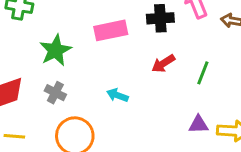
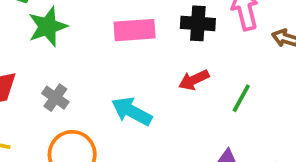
green star: (55, 50) -> (48, 27), moved
cyan arrow: (117, 95) -> (132, 111), size x1.5

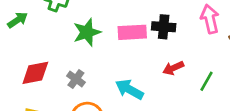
black cross: (198, 23) -> (164, 27), moved
green star: (48, 27) -> (87, 32), moved

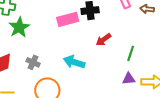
green star: (87, 32) -> (19, 27), moved
green line: (206, 81) -> (131, 53), moved

